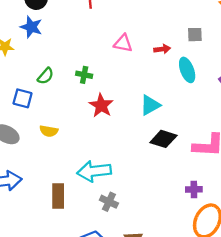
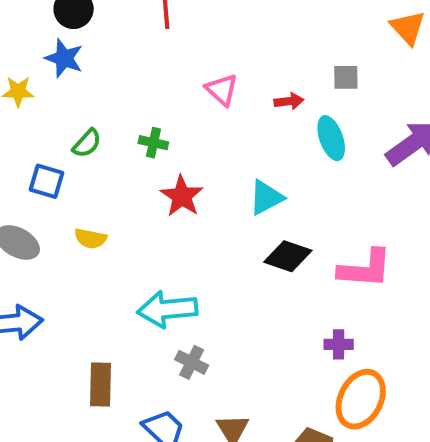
pink triangle: (123, 43) -> (222, 90), turned 30
brown rectangle: (58, 196) -> (101, 385), moved

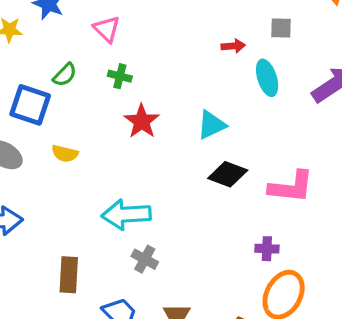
pink triangle: (222, 90) -> (107, 29), moved
blue square: (46, 181) -> (30, 105), size x1.4

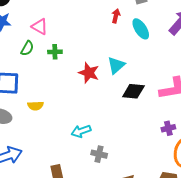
red arrow: (233, 46) -> (116, 16), turned -56
green semicircle: (65, 75) -> (27, 48), moved
red star: (142, 121) -> (89, 73), moved
cyan arrow: (126, 215) -> (81, 131), size x0.7

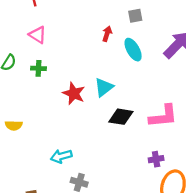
pink triangle: (40, 27) -> (38, 35), moved

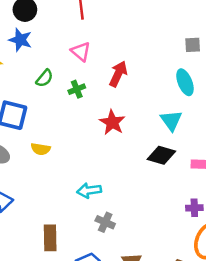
red arrow: (107, 34) -> (118, 74), moved, size x1.5
green cross: (38, 68) -> (77, 89), turned -32
cyan triangle: (104, 87) -> (171, 120), moved, turned -36

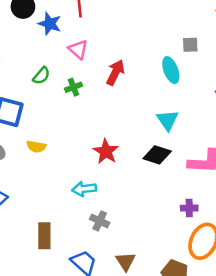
blue star: (20, 40) -> (50, 24), moved
cyan ellipse: (185, 82) -> (171, 70), moved
red star: (112, 122) -> (106, 152), moved

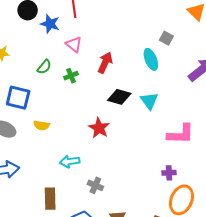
gray square: (190, 45) -> (166, 38), turned 32
black diamond: (157, 155) -> (119, 97), moved
cyan arrow: (84, 189) -> (70, 161), moved

